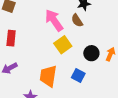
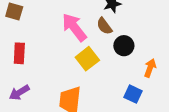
black circle: (91, 53) -> (124, 46), moved
blue square: (78, 76) -> (133, 94), moved

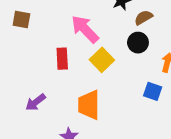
brown semicircle: (104, 26) -> (144, 18), moved, turned 102
red rectangle: (19, 53) -> (62, 59), moved

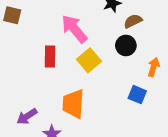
purple arrow: (36, 102) -> (27, 116), moved

